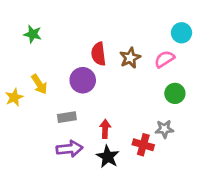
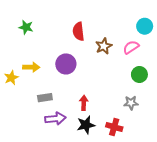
red semicircle: (98, 54) -> (78, 31), moved
yellow arrow: (39, 84) -> (31, 67), turned -56
gray rectangle: (67, 117) -> (45, 98), moved
red cross: (143, 145) -> (114, 127), moved
black star: (108, 157) -> (86, 125), turned 30

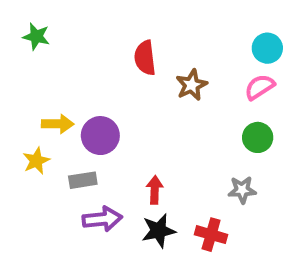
green star: (26, 27) -> (36, 36), moved
pink semicircle: (131, 47) -> (260, 87), moved
purple circle: (66, 64) -> (100, 136), moved
yellow star: (11, 78) -> (36, 161), moved

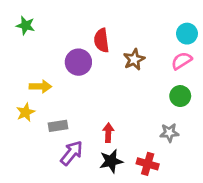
purple circle: (100, 136) -> (78, 62), moved
purple arrow: (102, 219) -> (72, 153), turned -45

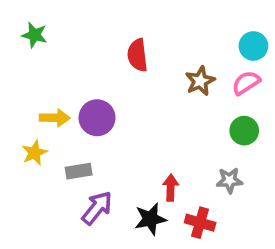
brown star: (134, 59) -> (200, 81), moved
purple circle: (78, 62) -> (97, 118), moved
red arrow: (108, 133) -> (171, 188), moved

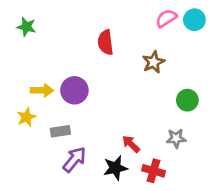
cyan circle: (253, 46) -> (194, 20), moved
pink semicircle: (246, 83) -> (166, 18), moved
red arrow: (171, 188) -> (131, 144), turned -48

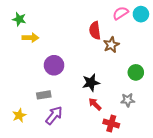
red semicircle: (106, 42) -> (95, 30), moved
yellow arrow: (42, 90) -> (30, 38), moved
yellow star: (26, 117) -> (19, 115), moved
black star: (115, 168) -> (91, 83), moved

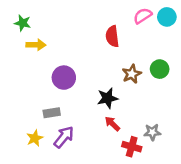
brown star: (111, 45) -> (132, 74), moved
green circle: (136, 72) -> (160, 69), moved
gray star: (128, 100) -> (152, 132), moved
yellow star: (19, 115) -> (35, 138), moved

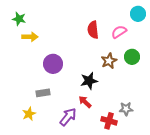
pink semicircle: (143, 16) -> (119, 32), moved
red arrow: (112, 124) -> (85, 102), moved
purple arrow: (64, 137) -> (68, 117), moved

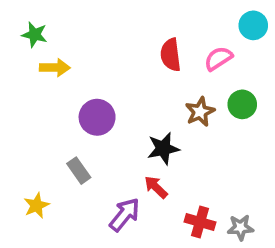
gray rectangle: (43, 93) -> (79, 171), turned 64
gray star: (126, 109) -> (240, 228), moved
yellow star: (29, 114) -> (36, 205), moved

